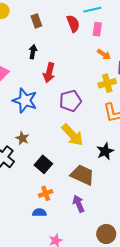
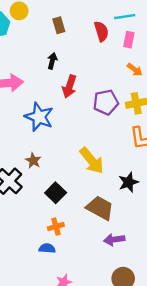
purple pentagon: (70, 101) -> (106, 102), moved
purple arrow: (79, 204) -> (114, 240), moved, turned -78

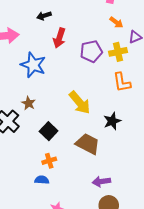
black arrow: (52, 61) -> (44, 16), turned -120
purple arrow: (114, 240) -> (101, 181), moved

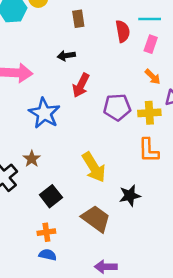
blue semicircle: (42, 180) -> (48, 255), moved

